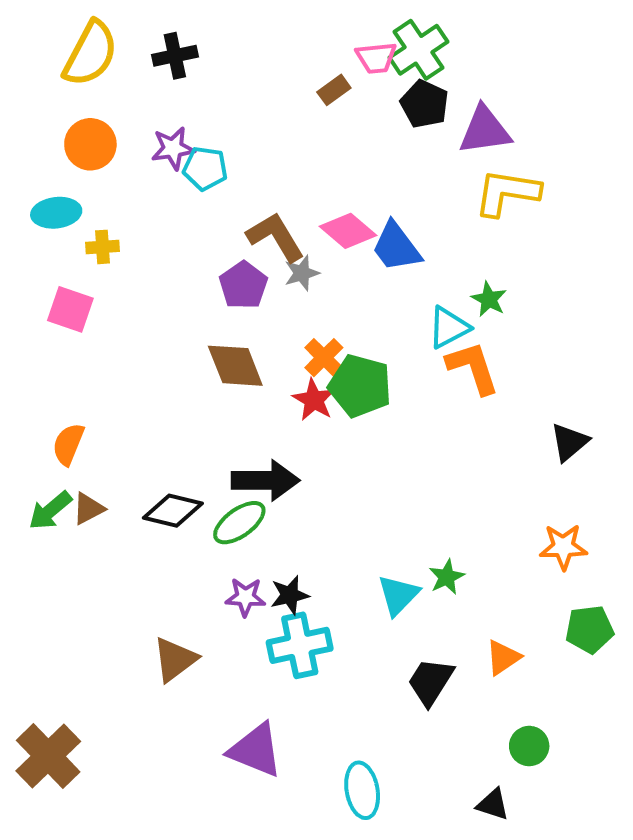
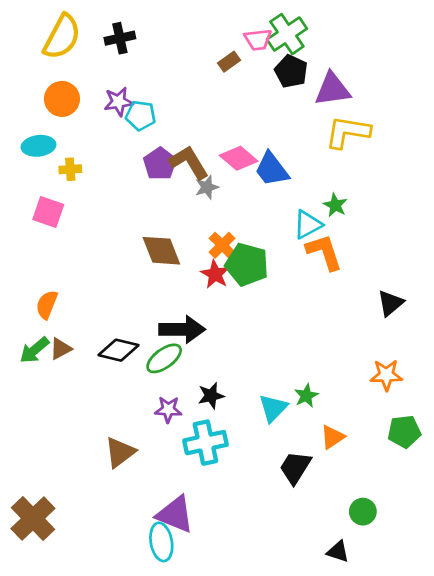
purple pentagon: (243, 285) -> (160, 164), moved
black star: (290, 595) -> (211, 396), moved
orange triangle: (503, 657) -> (332, 437), moved
cyan ellipse: (362, 790) -> (161, 542), moved

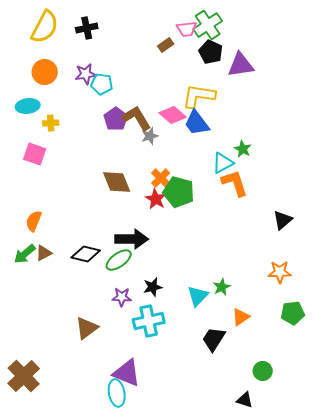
yellow L-shape: (348, 132) -> (199, 96), moved

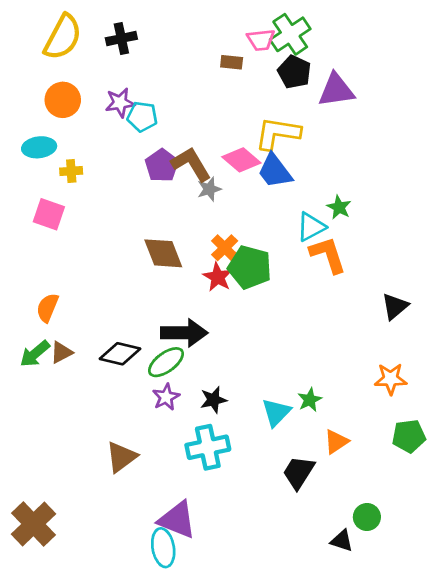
brown rectangle: (166, 45) -> (232, 62), turned 42
purple star: (122, 297) -> (166, 397), moved, turned -30
black triangle: (245, 400) -> (342, 541), moved

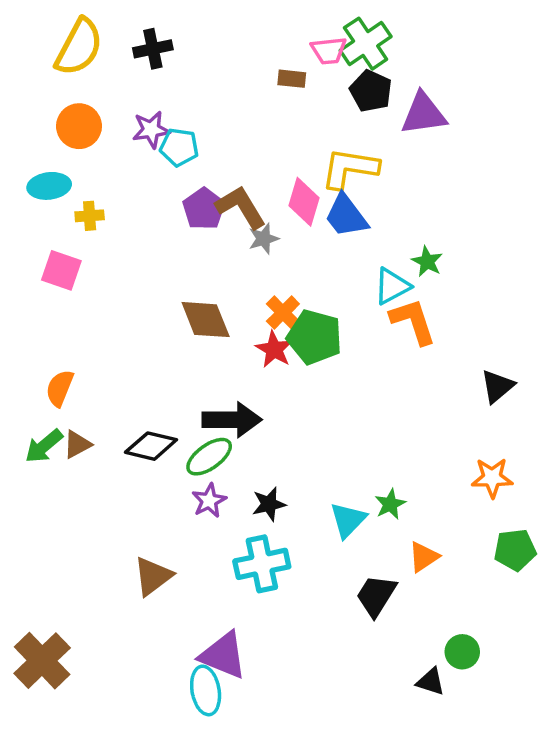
pink diamond: (241, 160) -> (304, 202), turned 66

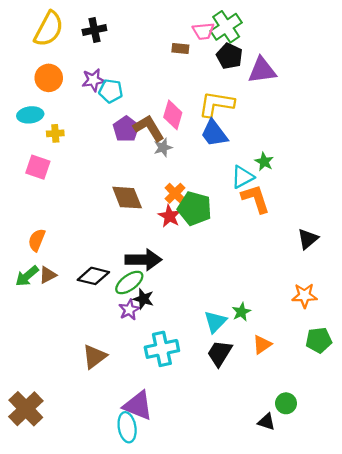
pink diamond: (304, 202) -> (173, 115), moved
black star: (269, 504) -> (143, 299), moved, turned 30
black trapezoid: (376, 596) -> (220, 353), moved

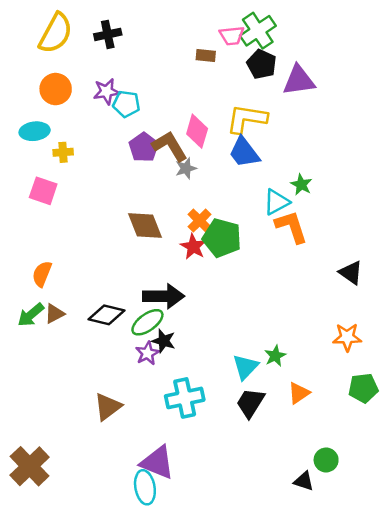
black triangle: (308, 239) -> (351, 273), turned -45

